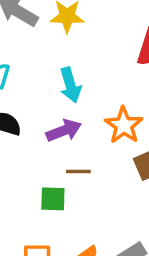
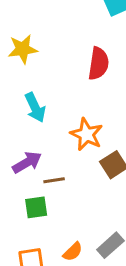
purple arrow: (64, 131) -> (27, 162), moved

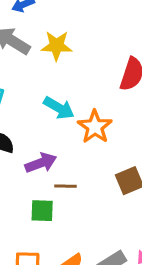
cyan arrow: (35, 107) -> (59, 108), turned -44
orange star: (86, 134) -> (95, 127), moved

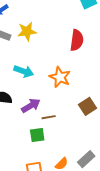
cyan arrow: (59, 108) -> (24, 71), moved

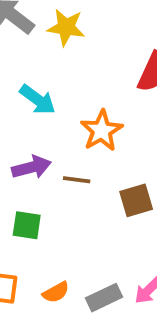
brown line: (49, 117) -> (77, 180), moved

